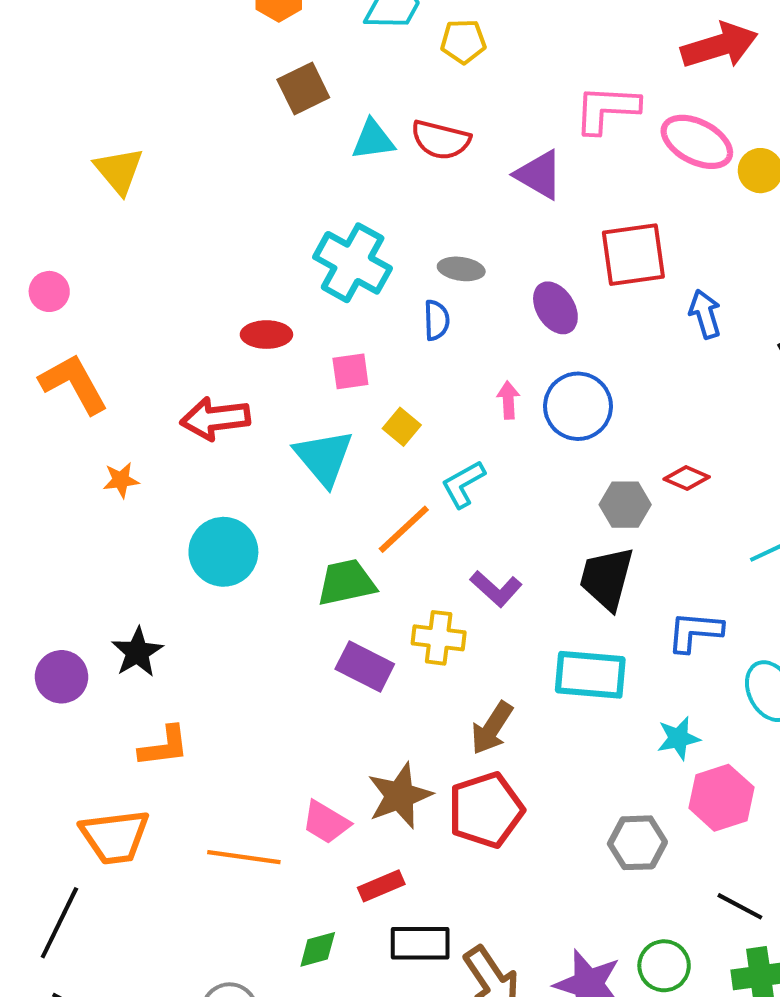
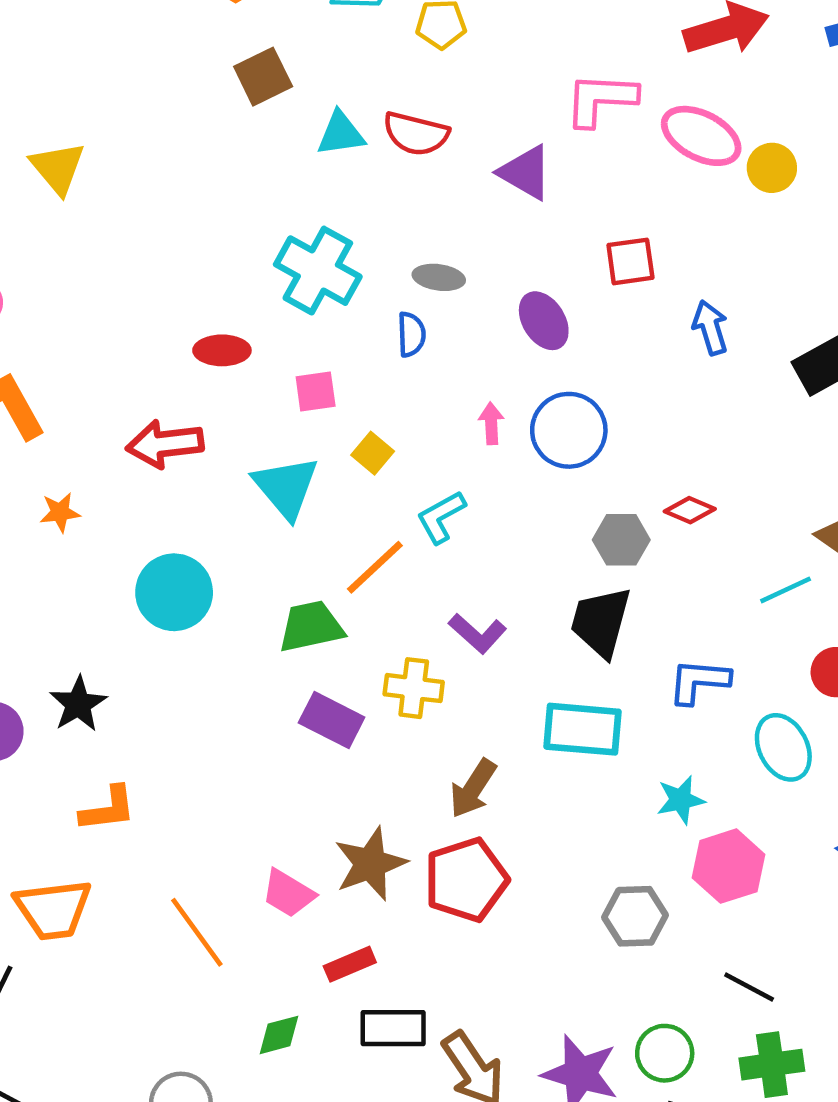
red square: (633, 255) -> (630, 261), size x0.7
orange line: (244, 857) -> (197, 932), turned 46

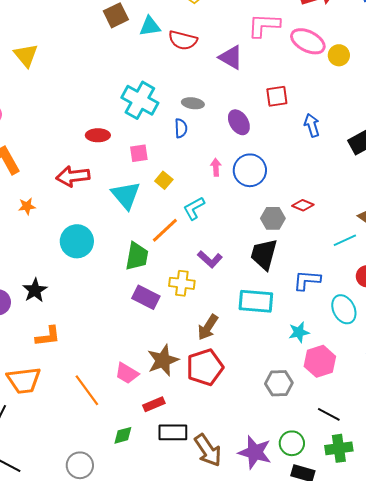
cyan triangle: (341, 134) -> (150, 26), moved
green trapezoid: (311, 626) -> (137, 256), turned 112

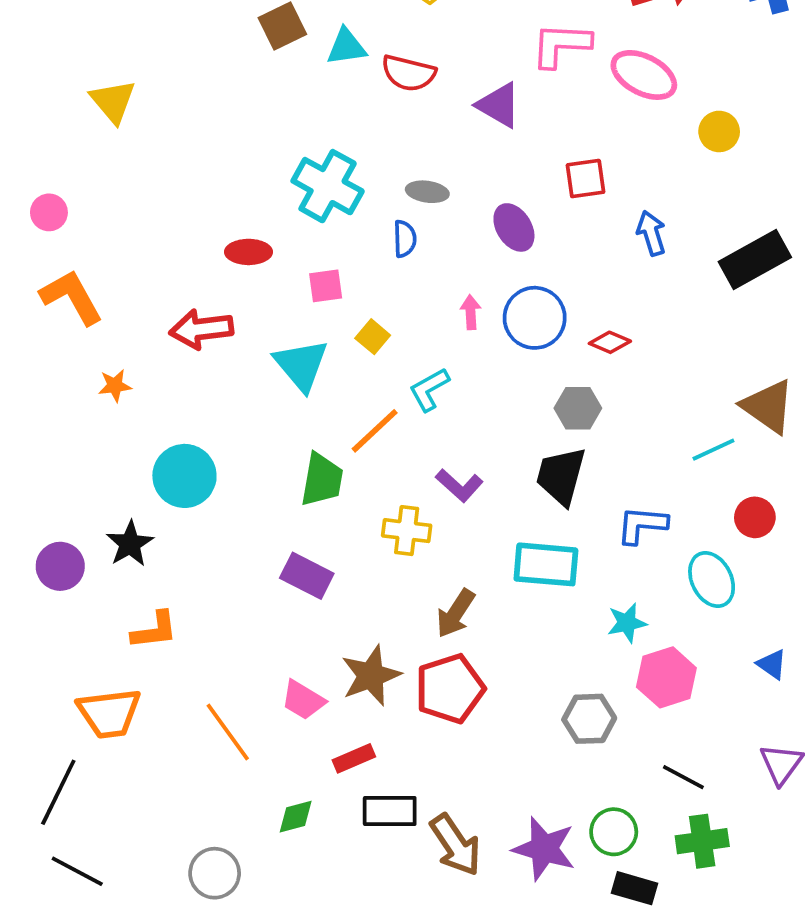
yellow circle: (339, 55) -> (719, 131), moved
red diamond: (303, 205) -> (610, 342), moved
cyan circle: (77, 241) -> (184, 476), moved
purple rectangle: (146, 297) -> (307, 576), moved

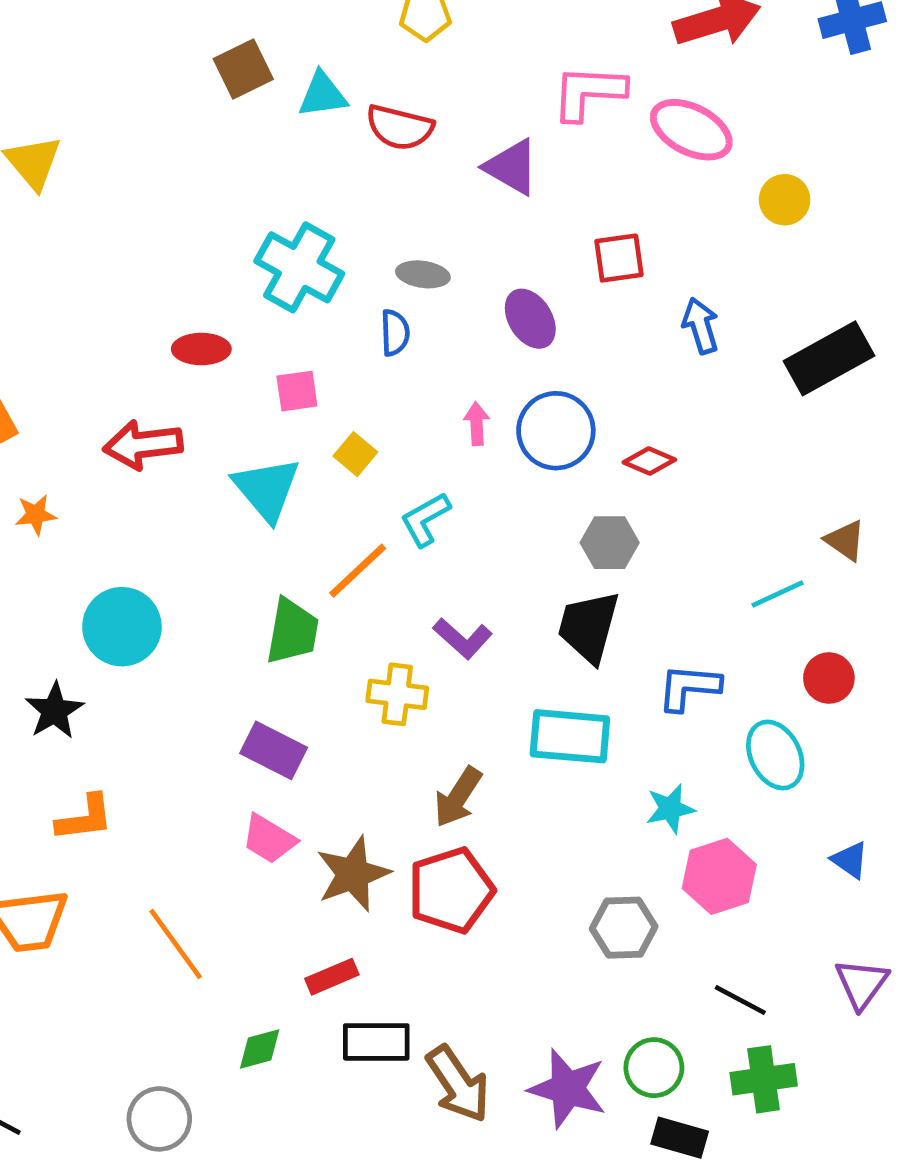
brown triangle: (768, 406) -> (845, 540), size x0.6
pink trapezoid: (303, 700) -> (269, 839), moved

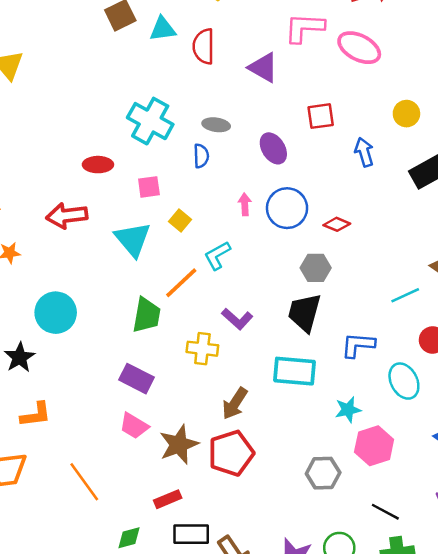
red semicircle: (400, 127) -> (204, 46), turned 76
yellow circle: (785, 200) -> (406, 114), moved

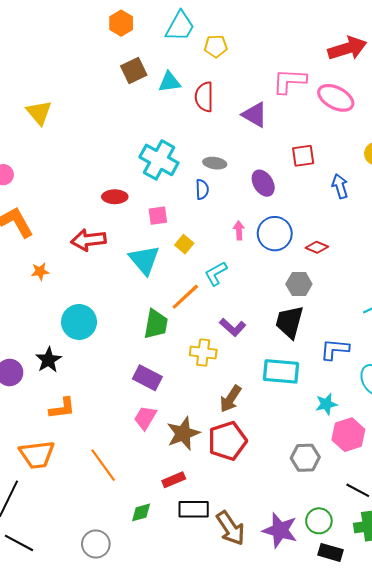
pink trapezoid: (134, 426) -> (145, 418), turned 90

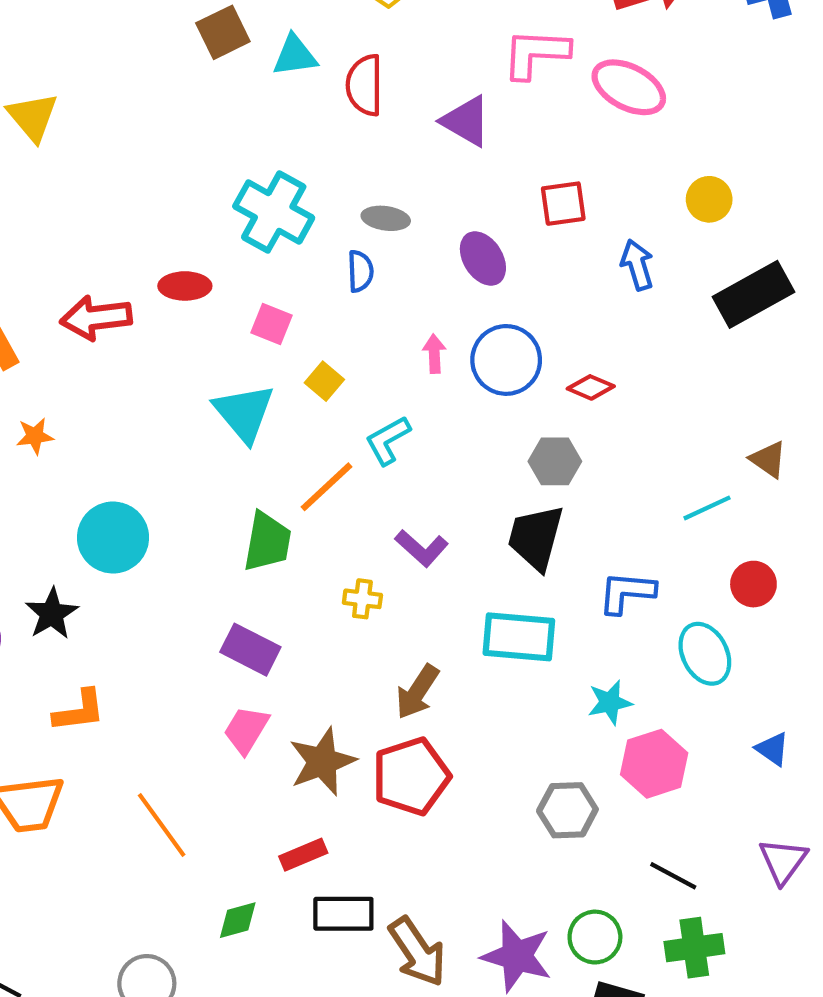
pink square: (158, 216) -> (272, 324), turned 30
red arrow: (88, 240) -> (96, 318), moved
yellow cross: (203, 352) -> (362, 599), size x0.7

